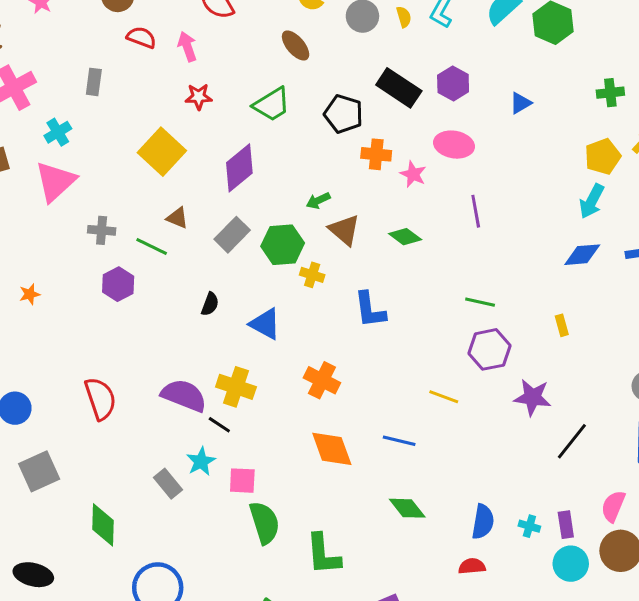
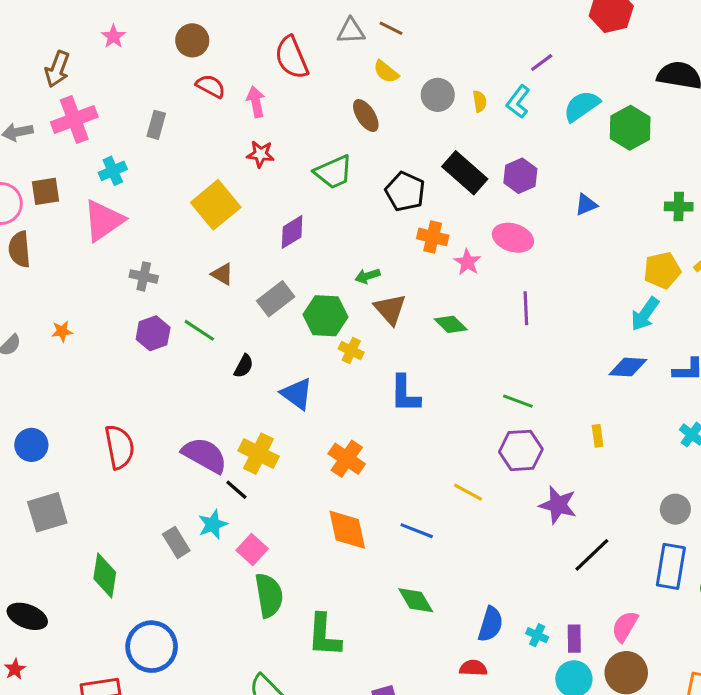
purple diamond: (239, 168) -> (292, 232), size x0.7
green line: (152, 247) -> (199, 330), moved
pink square: (242, 481) -> (252, 549), turned 32

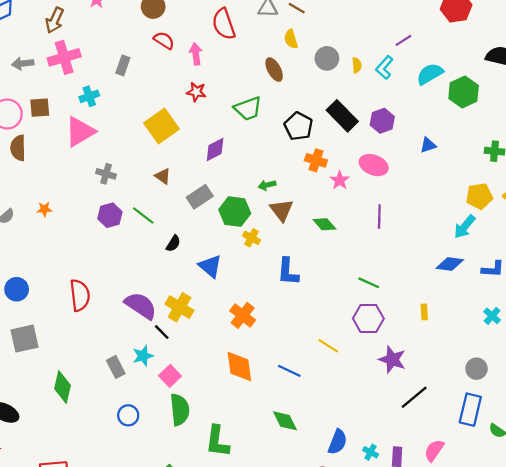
yellow semicircle: (386, 72) -> (291, 39), turned 30
blue circle: (152, 647) -> (128, 415), moved, size x0.6

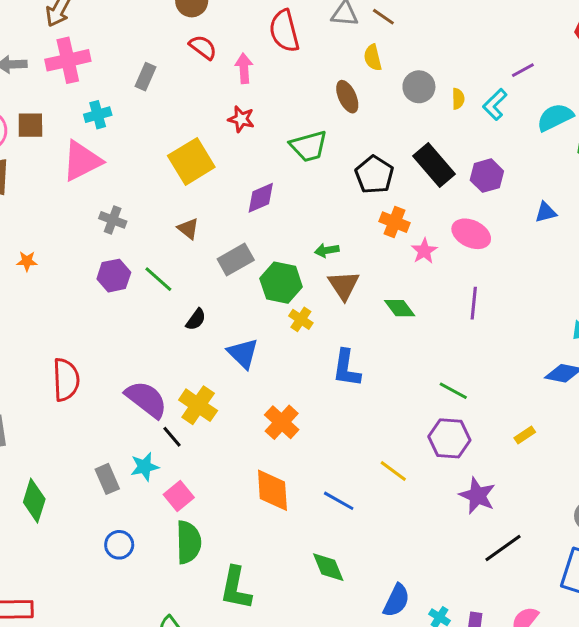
yellow rectangle: (424, 312) -> (525, 435), turned 56

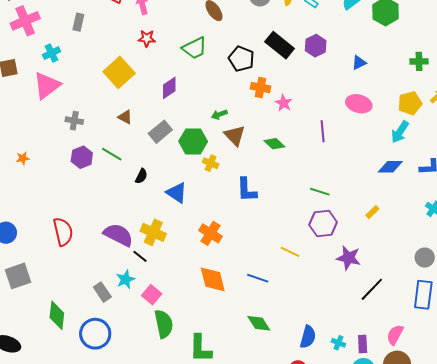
pink ellipse: (471, 234) -> (359, 104), moved
blue circle: (119, 545) -> (95, 334), moved, size x1.6

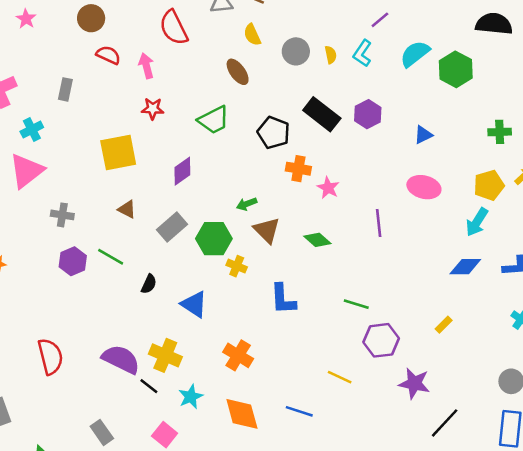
yellow square: (119, 72) -> (118, 153), turned 32
green line: (320, 192) -> (356, 304), moved
cyan star: (125, 279) -> (191, 397), moved

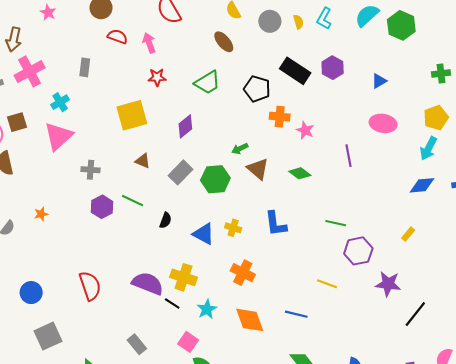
yellow cross: (237, 266) -> (233, 228), moved

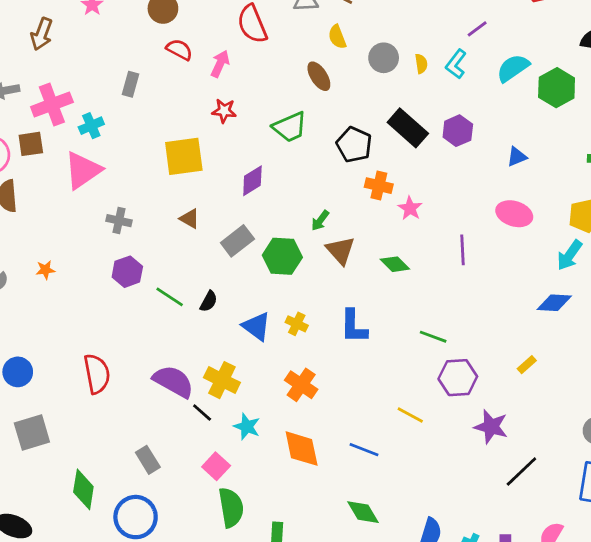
pink arrow: (149, 43) -> (220, 64), turned 36
pink cross: (30, 71) -> (52, 105), moved
green arrow: (240, 149) -> (320, 221), turned -35
green line: (133, 201) -> (170, 297), moved
cyan star: (207, 309) -> (247, 427), turned -30

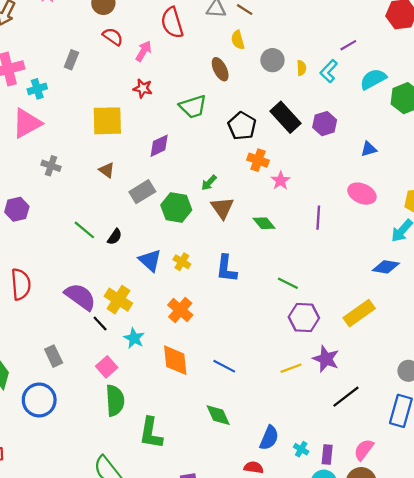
purple hexagon: (127, 272) -> (17, 209), moved
yellow rectangle: (527, 365) -> (359, 313), size x2.0
yellow line: (410, 415) -> (291, 368), moved, turned -55

